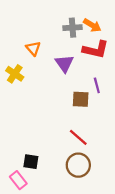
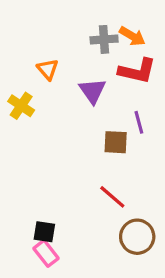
brown circle: (78, 165) -> (137, 237), moved
pink rectangle: (18, 180) -> (46, 253), moved

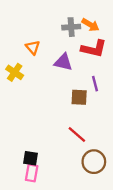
purple triangle: (92, 91) -> (63, 62), turned -42
pink rectangle: (46, 253) -> (32, 173), turned 48

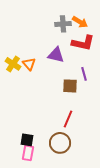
orange triangle: (33, 47) -> (29, 64), moved
red line: (77, 135) -> (68, 119), turned 72
brown circle: (94, 162) -> (60, 143), moved

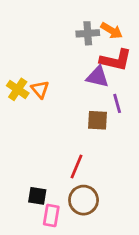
purple triangle: (56, 55) -> (98, 77), moved
red line: (68, 119) -> (77, 166), moved
pink rectangle: (28, 153) -> (51, 215), moved

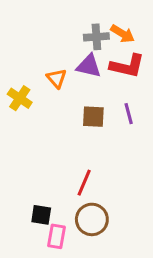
purple triangle: (98, 77) -> (89, 66), moved
orange triangle: (40, 89) -> (57, 78), moved
brown square: (98, 120) -> (93, 117), moved

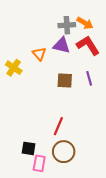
red L-shape: (127, 66) -> (88, 45), turned -135

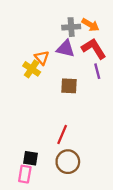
yellow cross: (14, 68) -> (32, 69), moved
purple line: (89, 78) -> (97, 71), moved
pink rectangle: (39, 163) -> (25, 174), moved

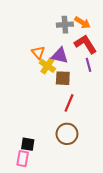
purple triangle: (66, 49) -> (60, 56), moved
yellow cross: (32, 69) -> (47, 66), moved
red line: (62, 135) -> (69, 103), moved
brown circle: (68, 162) -> (67, 134), moved

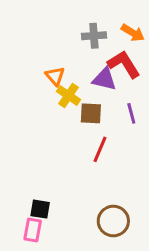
orange arrow: (82, 23) -> (133, 33), moved
purple triangle: (60, 56) -> (104, 79), moved
purple line: (89, 65) -> (131, 113), moved
brown circle: (67, 134) -> (113, 221), moved

